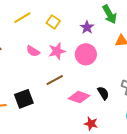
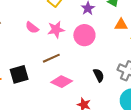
pink diamond: (79, 97) -> (62, 82), moved

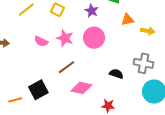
pink star: (56, 30) -> (65, 38), turned -30
black semicircle: (99, 75) -> (116, 74), turned -32

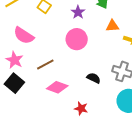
pink star: (65, 38) -> (14, 60), moved
pink semicircle: (41, 41) -> (24, 35), size x1.5
black square: (38, 90) -> (14, 83), turned -30

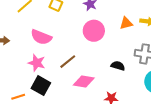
orange triangle: (112, 26) -> (126, 23), moved

